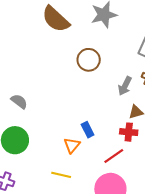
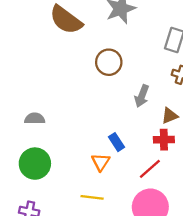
gray arrow: (125, 86) -> (142, 96), moved
gray semicircle: (19, 101) -> (35, 119), turned -30

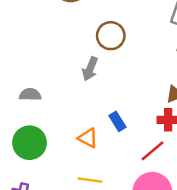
gray arrow: (142, 96) -> (90, 69), moved
orange triangle: (101, 162) -> (88, 138), moved, turned -36

